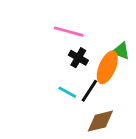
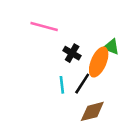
pink line: (69, 32) -> (44, 27), moved
cyan line: (67, 92) -> (62, 85), turned 54

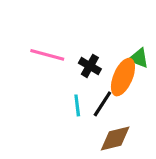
pink line: (44, 27) -> (47, 55), moved

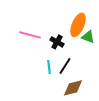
orange ellipse: (123, 77) -> (78, 25), moved

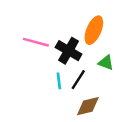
green triangle: (88, 37) -> (106, 63), moved
black cross: (57, 42) -> (69, 51), size x1.5

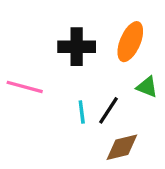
pink line: (36, 42) -> (25, 87), moved
black cross: (69, 51) -> (77, 47), moved, turned -30

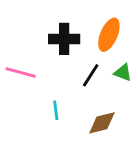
black line: (108, 110) -> (91, 75), moved
cyan line: (82, 112) -> (56, 110), moved

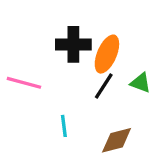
orange ellipse: (109, 35) -> (107, 54), moved

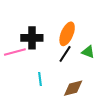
black cross: (73, 44) -> (32, 38), moved
pink line: (24, 83) -> (15, 52), turned -30

